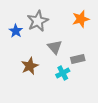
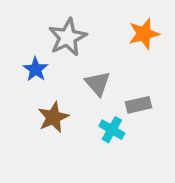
blue star: (16, 31) -> (36, 69), moved
cyan cross: (63, 73) -> (112, 130), turned -32

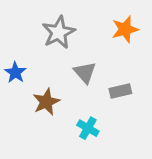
blue star: (36, 69) -> (15, 73), moved
cyan cross: (112, 130) -> (88, 128), moved

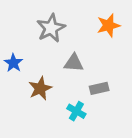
gray triangle: (85, 73) -> (74, 63), turned -45
gray rectangle: (120, 91) -> (99, 88), moved

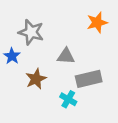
gray star: (51, 28) -> (31, 32), moved, turned -30
gray rectangle: (99, 88) -> (89, 79), size x1.5

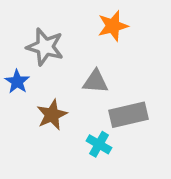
orange star: (97, 22) -> (113, 26), moved

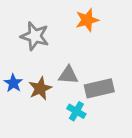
blue star: (17, 82) -> (13, 83), moved
gray triangle: (95, 82) -> (68, 75), moved

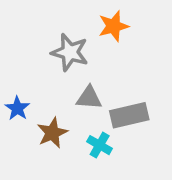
gray star: (35, 36) -> (70, 52), moved
brown star: (40, 88) -> (52, 133), moved

